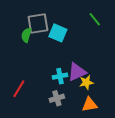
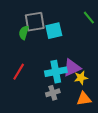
cyan square: (58, 33) -> (54, 31), turned -36
cyan cross: (60, 76) -> (56, 72), size x1.5
red line: (19, 89) -> (19, 72), moved

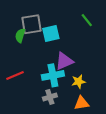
purple triangle: (72, 68) -> (64, 61), moved
red line: (19, 72) -> (15, 75), turned 36

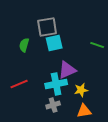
green line: (87, 20) -> (97, 45), moved, turned -32
gray square: (31, 24) -> (47, 27), moved

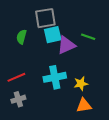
green line: (97, 45) -> (88, 37), moved
purple triangle: (67, 70) -> (66, 45), moved
gray cross: (53, 105) -> (18, 99), moved

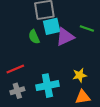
green semicircle: (21, 37) -> (34, 37), moved, turned -40
cyan cross: (55, 77) -> (47, 86), moved

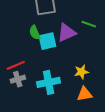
cyan square: (52, 26) -> (47, 41), moved
gray cross: (17, 91) -> (18, 79), moved

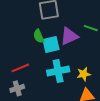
gray cross: (18, 79) -> (17, 88), moved
cyan cross: (49, 82) -> (58, 71), moved

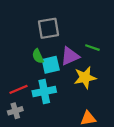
cyan cross: (58, 71) -> (44, 91), moved
yellow star: (84, 74) -> (85, 78), moved, size x1.5

